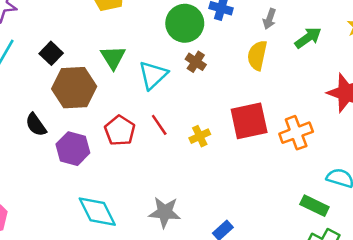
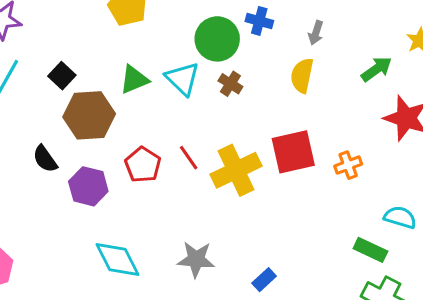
green arrow: (308, 38) -> (376, 69), moved
green triangle: (113, 57) -> (134, 80), turned 40
cyan triangle: (153, 75) -> (182, 79), moved, turned -32
orange cross: (296, 133) -> (348, 165), size x0.7
yellow cross: (200, 136) -> (236, 170), size x2.0

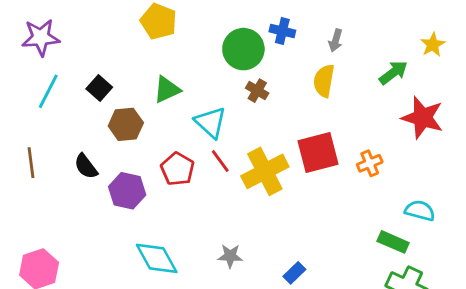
cyan triangle: (182, 79) -> (211, 122), moved
brown hexagon: (89, 115) -> (126, 124), size x0.7
gray star: (196, 259) -> (230, 256), size x0.7

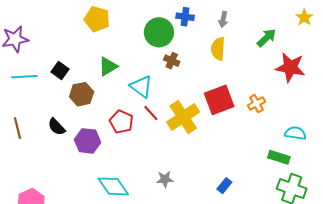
yellow star: (433, 45) -> (304, 17), moved
cyan line: (48, 91) -> (24, 77), turned 65
blue rectangle: (294, 273) -> (224, 186), moved

